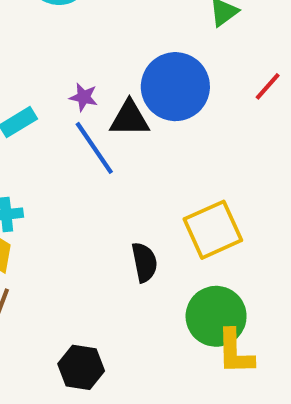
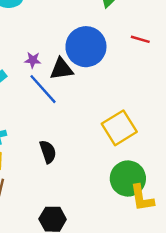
red line: (268, 86) -> (140, 39), turned 72
black semicircle: (144, 262) -> (48, 152), moved

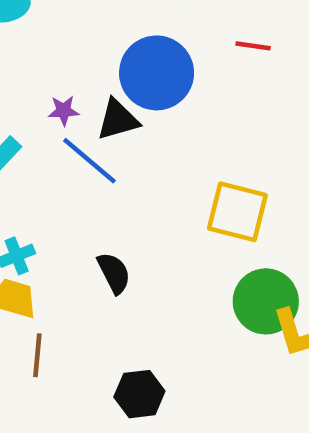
yellow square: (119, 128) -> (237, 212), turned -36

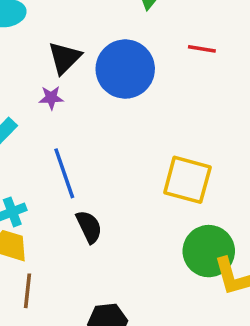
black triangle: (118, 120) -> (65, 58), moved, turned -30
blue line: (89, 161) -> (64, 173), moved, turned 30

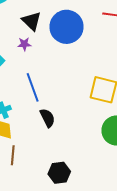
black triangle: (65, 58) -> (32, 21), turned -30

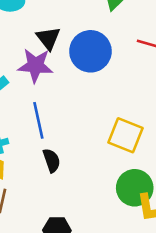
purple star: (24, 44) -> (35, 65), size x2.0

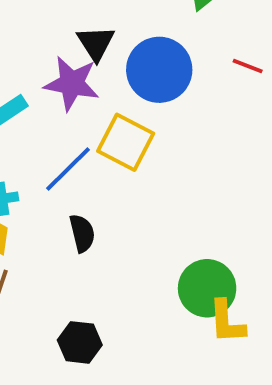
blue line: (38, 120) -> (68, 169), turned 52
yellow square: (125, 135) -> (126, 142), moved

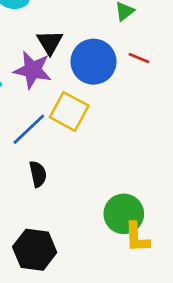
red line: (248, 66) -> (139, 58), moved
black hexagon: (80, 342) -> (35, 250), size x1.4

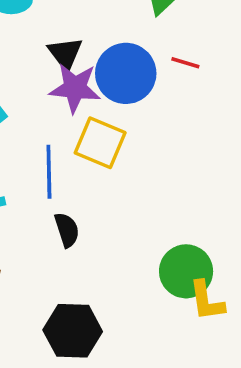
purple star: (33, 70) -> (75, 88), moved
blue line: (29, 129) -> (49, 172), turned -42

